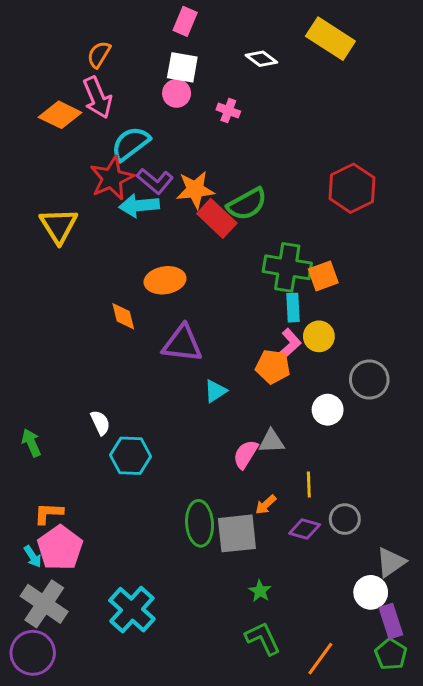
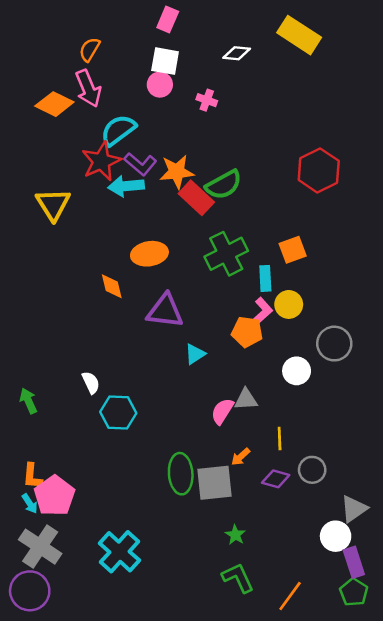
white diamond: (261, 59) -> (237, 53), turned -32
green cross: (287, 267) -> (226, 254), moved, turned -36
orange L-shape: (49, 513) -> (32, 476), moved, turned -88

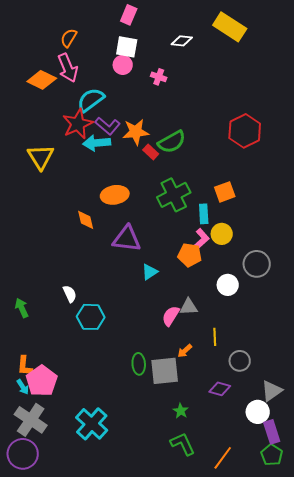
red rectangle: (196, 198) -> (151, 152), size x0.6
green ellipse: (181, 474) -> (139, 364), size x0.7
purple diamond: (276, 479) -> (220, 389), moved

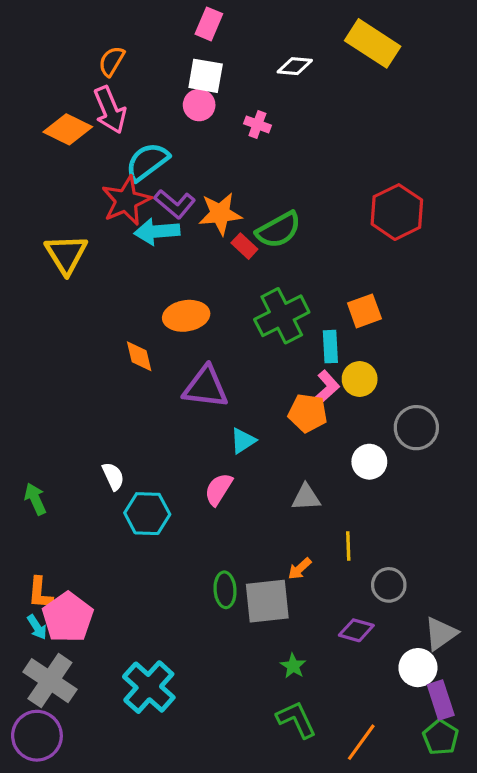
pink semicircle: (171, 316) -> (219, 489), moved

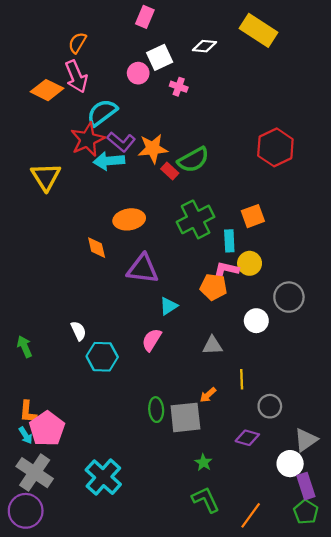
white square: (206, 76) -> (160, 57), moved, turned -35
pink L-shape: (326, 389) -> (226, 270), turned -125

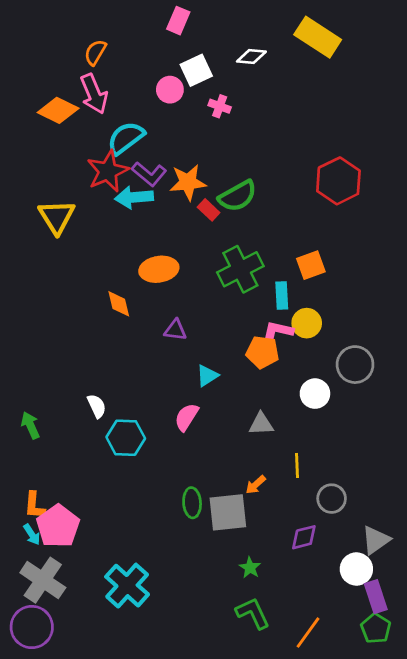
purple triangle: (143, 269) -> (175, 330), size x0.6
purple diamond: (247, 438) -> (304, 537), turned -30

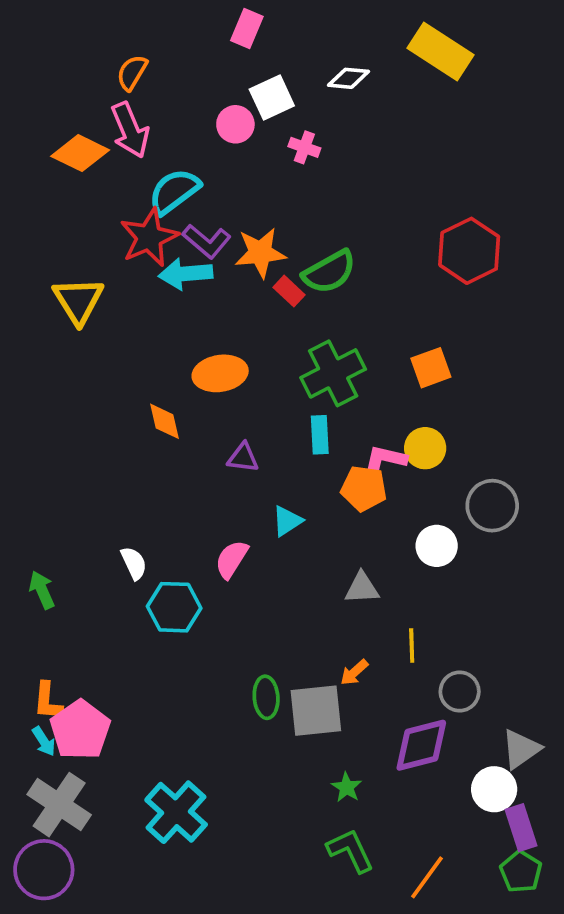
cyan rectangle: (282, 295) -> (320, 435), moved
pink semicircle: (186, 417) -> (232, 559), moved
purple diamond: (304, 537) -> (421, 745), size x1.5

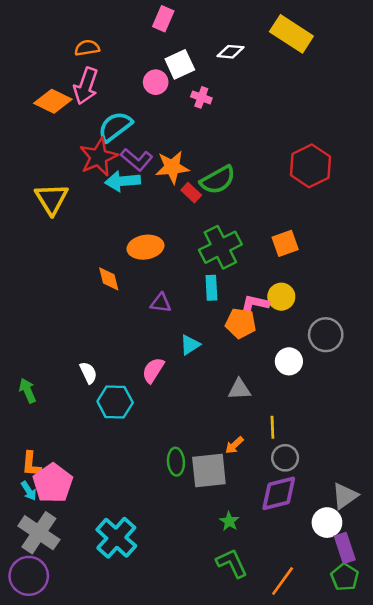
orange semicircle: (132, 73) -> (87, 48), turned 50
pink arrow: (130, 130) -> (86, 86), turned 42
gray circle: (460, 692) -> (285, 458), moved

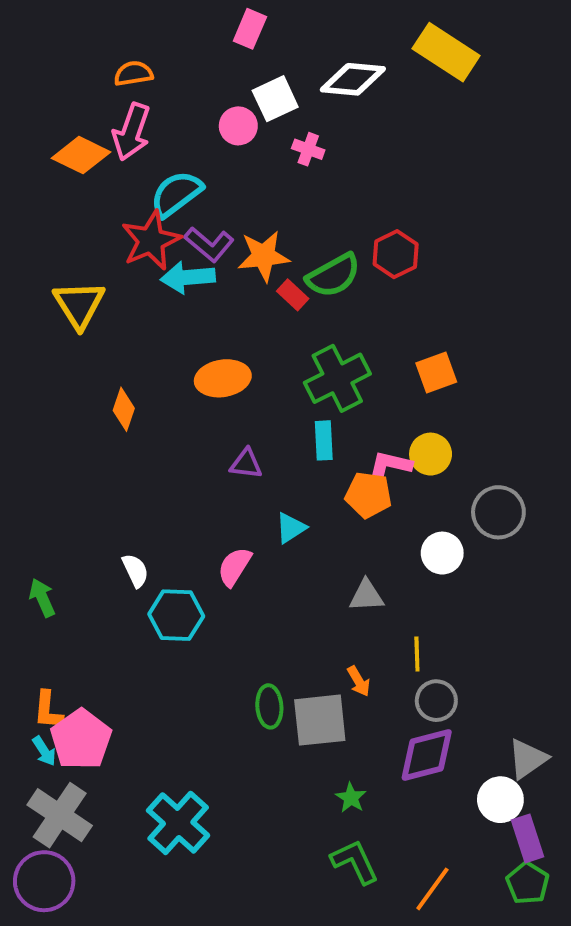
white diamond: (231, 52) -> (353, 79), size x1.5
red hexagon: (310, 166) -> (396, 254), moved, size x0.7
orange diamond: (109, 279) -> (124, 409), moved, turned 32
orange arrow: (234, 445) -> (359, 681), turned -78

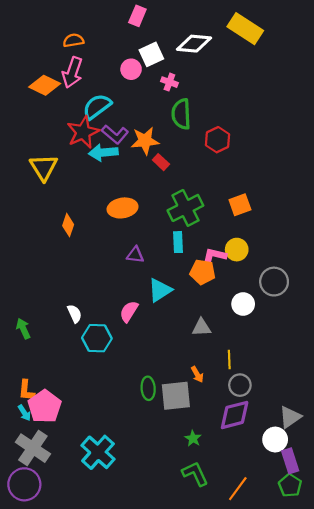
green semicircle: (333, 275) -> (181, 114), moved, turned 116
cyan triangle: (291, 528) -> (160, 290), size x1.4

